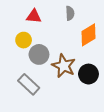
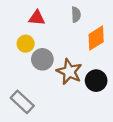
gray rectangle: (29, 84) -> (22, 102), moved

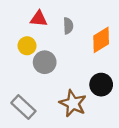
gray semicircle: (76, 15) -> (68, 26), moved
brown star: (69, 72) -> (73, 103), moved

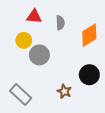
brown star: (73, 103) -> (64, 91), size x0.6

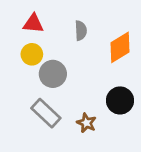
red triangle: (34, 16) -> (33, 24), moved
gray rectangle: (21, 94) -> (46, 113), moved

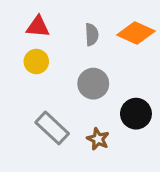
orange diamond: (120, 47) -> (136, 33), moved, turned 56
gray circle: (53, 74) -> (93, 84), moved

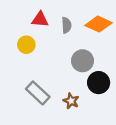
red triangle: (38, 27) -> (40, 19), moved
gray circle: (93, 84) -> (83, 61), moved

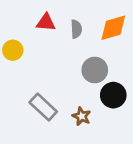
orange diamond: (99, 24) -> (113, 28), turned -40
yellow circle: (26, 45) -> (13, 50), moved

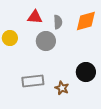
gray circle: (95, 70) -> (46, 41), moved
gray rectangle: (43, 107) -> (33, 81), turned -50

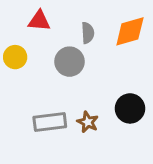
red triangle: (35, 17) -> (39, 21), moved
brown star: (62, 88) -> (88, 122), moved

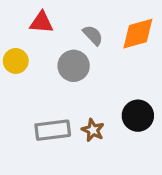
gray semicircle: (88, 33) -> (93, 35), turned -40

